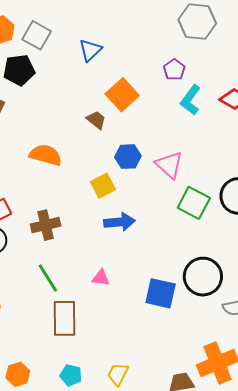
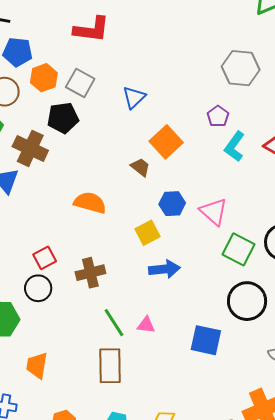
black circle: (203, 277) -> (247, 301), moved
green line: (48, 278) -> (114, 323), moved

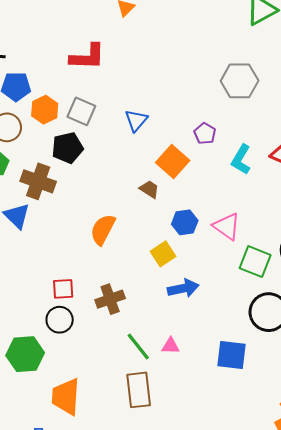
purple pentagon: (218, 116) -> (205, 134), moved
orange semicircle: (90, 203) -> (103, 229), turned -72
red square: (45, 258) -> (63, 289), turned 30
orange trapezoid: (37, 365) -> (66, 397), size x1.4

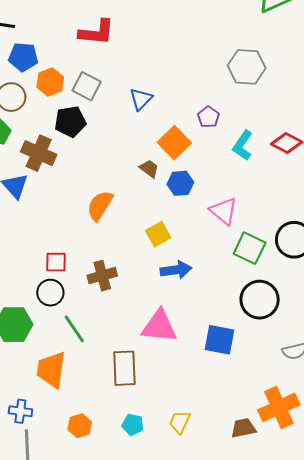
blue hexagon: (185, 222) -> (180, 183), moved
pink triangle: (171, 346) -> (159, 326), size x2.0
green line: (138, 347) -> (74, 329), moved

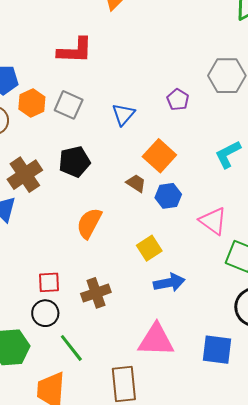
purple pentagon: (208, 117) -> (178, 100), moved
black pentagon: (70, 122) -> (74, 162), moved
cyan L-shape: (243, 145) -> (228, 154), turned 32
brown cross: (39, 153) -> (25, 175), turned 36

